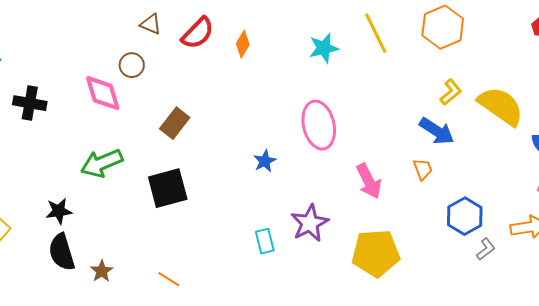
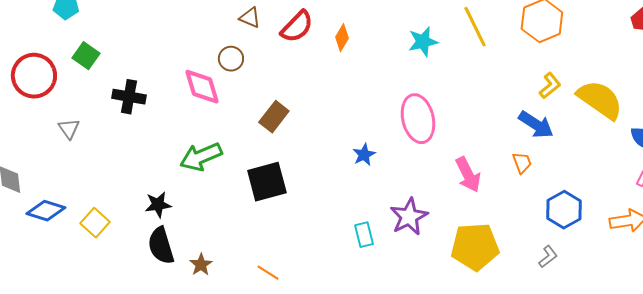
gray L-shape: (486, 249) -> (548, 257), moved

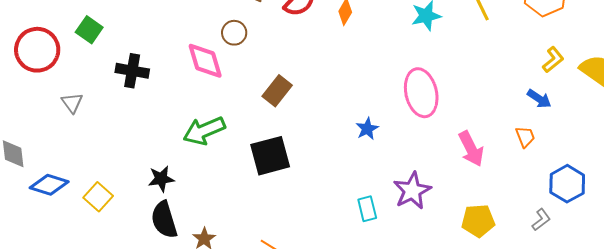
blue arrow: (536, 125) -> (539, 99), size x0.7
yellow pentagon: (475, 247) -> (478, 221), size x0.7
gray L-shape: (548, 257) -> (541, 220), moved

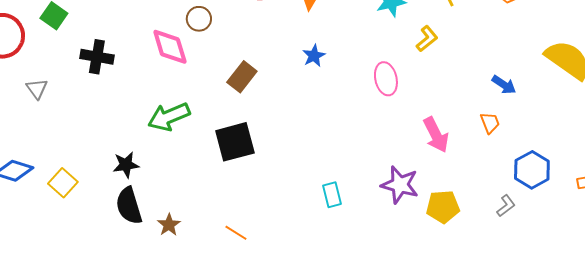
yellow L-shape: (553, 60) -> (427, 39), moved
pink ellipse: (421, 93) -> (386, 79), size x0.7
blue star: (367, 129) -> (314, 56), moved
purple star: (412, 191) -> (400, 185), moved, turned -30

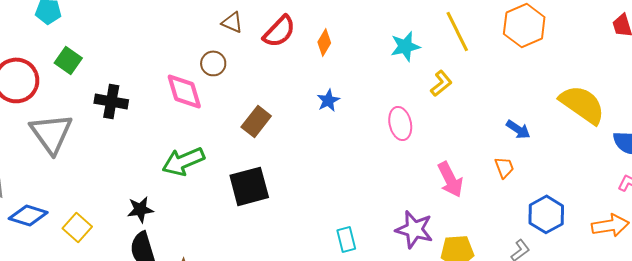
gray triangle: (37, 89) -> (51, 133), size x2.0

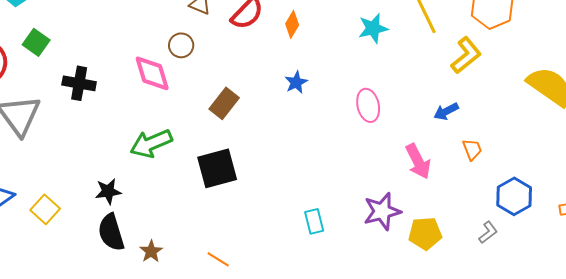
yellow L-shape: (441, 83) -> (466, 55), moved, size x1.4
blue arrow: (518, 129) -> (446, 111), moved, turned 120
purple star: (414, 229) -> (382, 211), turned -30

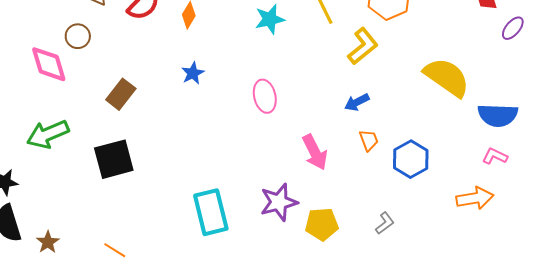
blue arrow: (446, 111) -> (357, 102), moved
blue hexagon: (514, 196) -> (411, 159), moved
cyan rectangle: (314, 221) -> (211, 212), size x1.8

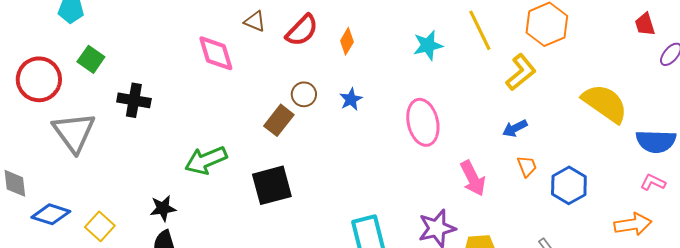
brown circle: (78, 36) -> (304, 94), moved
pink diamond: (49, 64) -> (216, 53), moved
pink ellipse: (265, 96) -> (423, 122), size x1.4

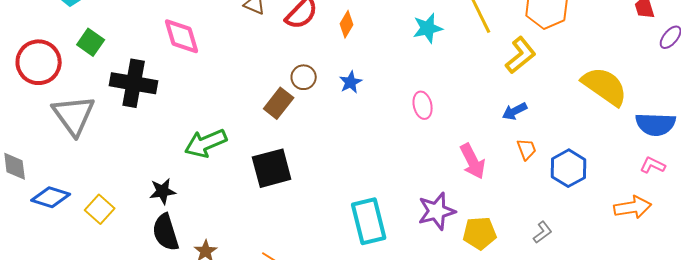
pink diamond: (216, 53) -> (182, 36), moved
black cross: (134, 100) -> (134, 83), size x1.4
pink ellipse: (423, 122) -> (423, 105), size x0.6

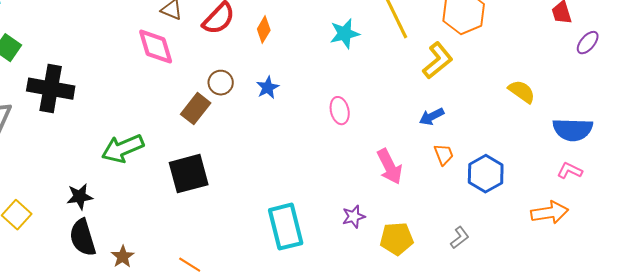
pink diamond: (182, 36) -> (156, 47), moved
yellow semicircle: (605, 86) -> (522, 92), size x0.6
purple star: (437, 211) -> (354, 217), size x0.6

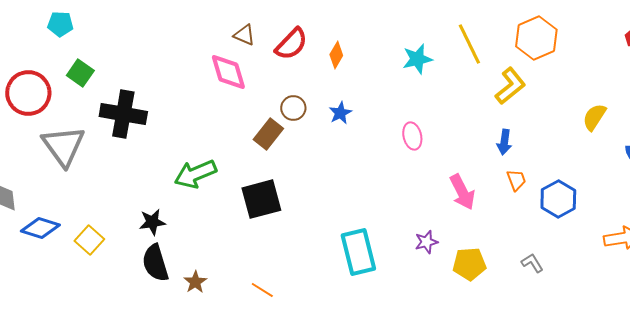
yellow semicircle: (522, 92) -> (594, 117), turned -92
blue arrow: (432, 117) -> (504, 142), turned -55
gray L-shape: (460, 238) -> (532, 263), turned -85

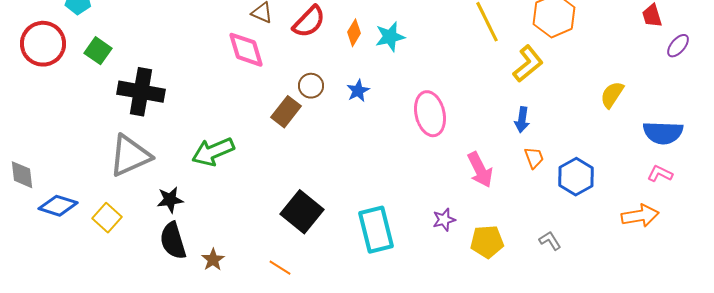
cyan star: (417, 59) -> (390, 37), moved
red circle: (28, 93) -> (43, 44), moved
pink ellipse: (412, 136) -> (430, 114), size x1.6
gray triangle: (63, 146) -> (130, 156), moved, turned 42
black square: (261, 199) -> (302, 212), moved, turned -36

